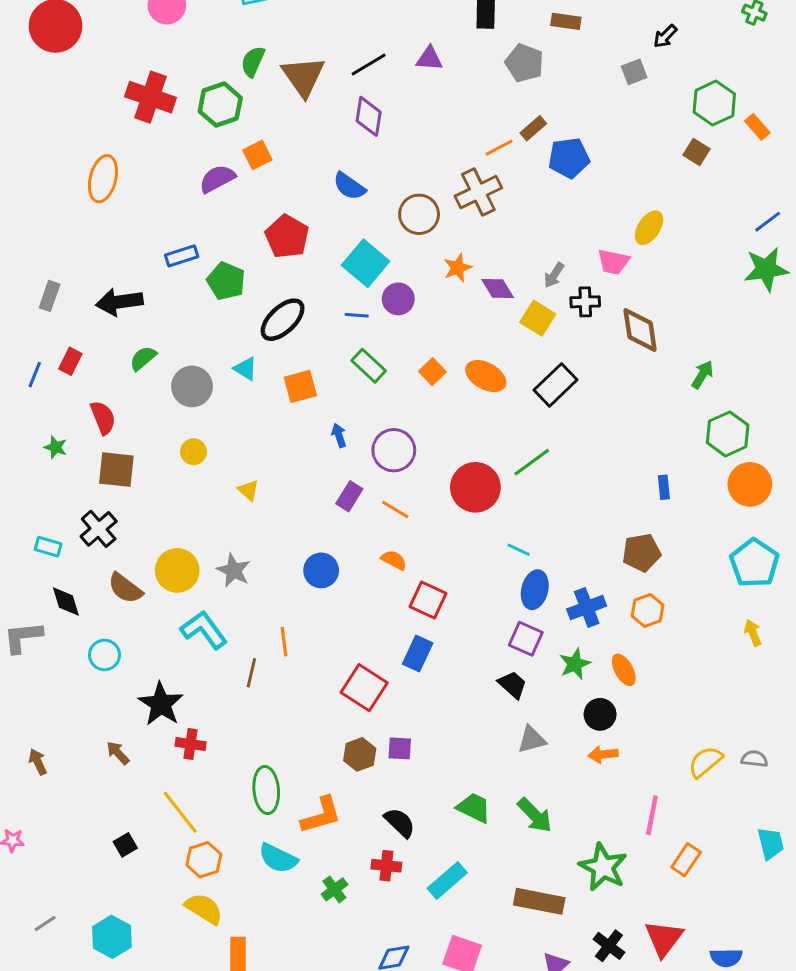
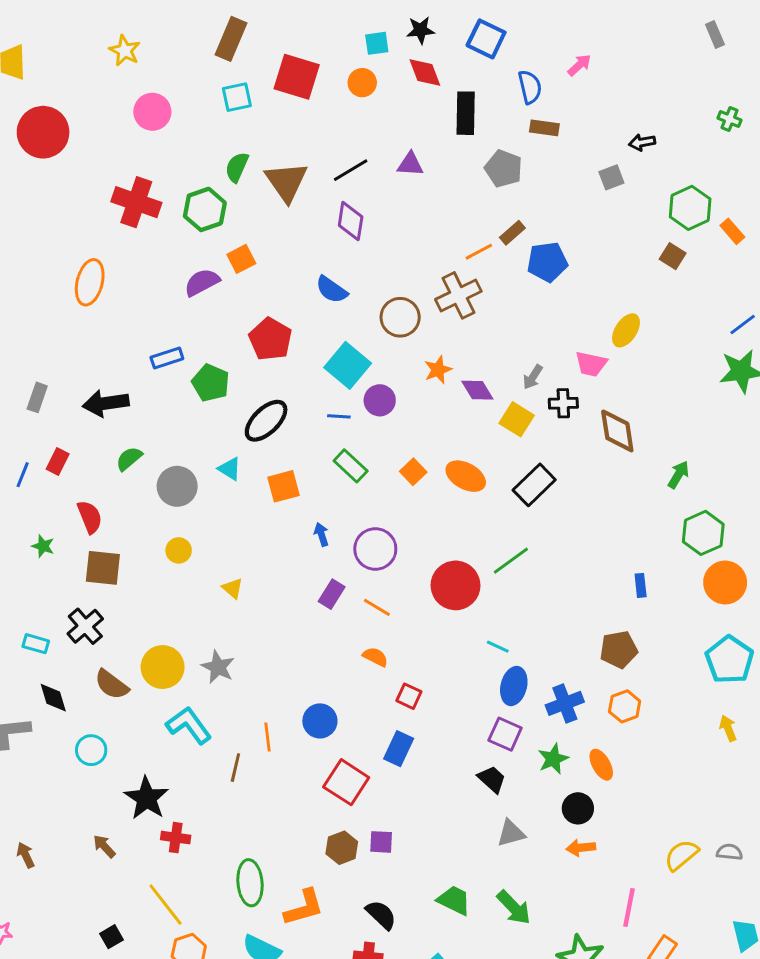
black arrow: (665, 36) -> (642, 142), turned 35
blue circle: (321, 570) -> (320, 721), moved
red square: (428, 600) -> (409, 696), size x0.7

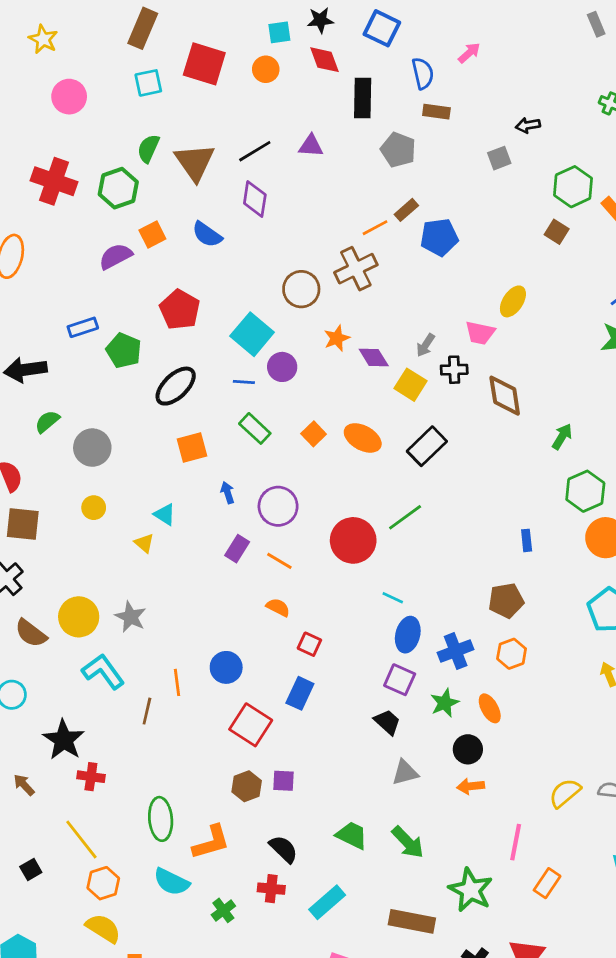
blue semicircle: (332, 290) -> (207, 235), moved
cyan triangle: (230, 469) -> (165, 514), moved

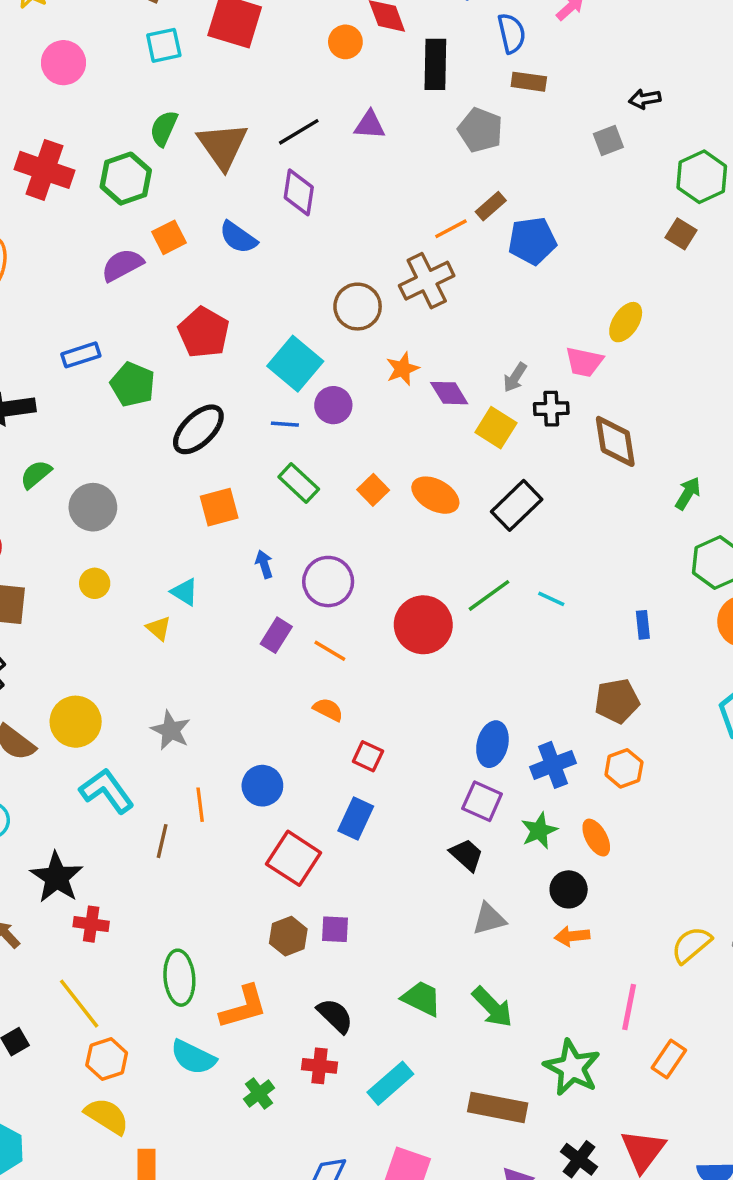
orange circle: (266, 69) -> (345, 42), moved
cyan line: (393, 598) -> (551, 599), moved
gray star: (131, 617) -> (171, 730), moved

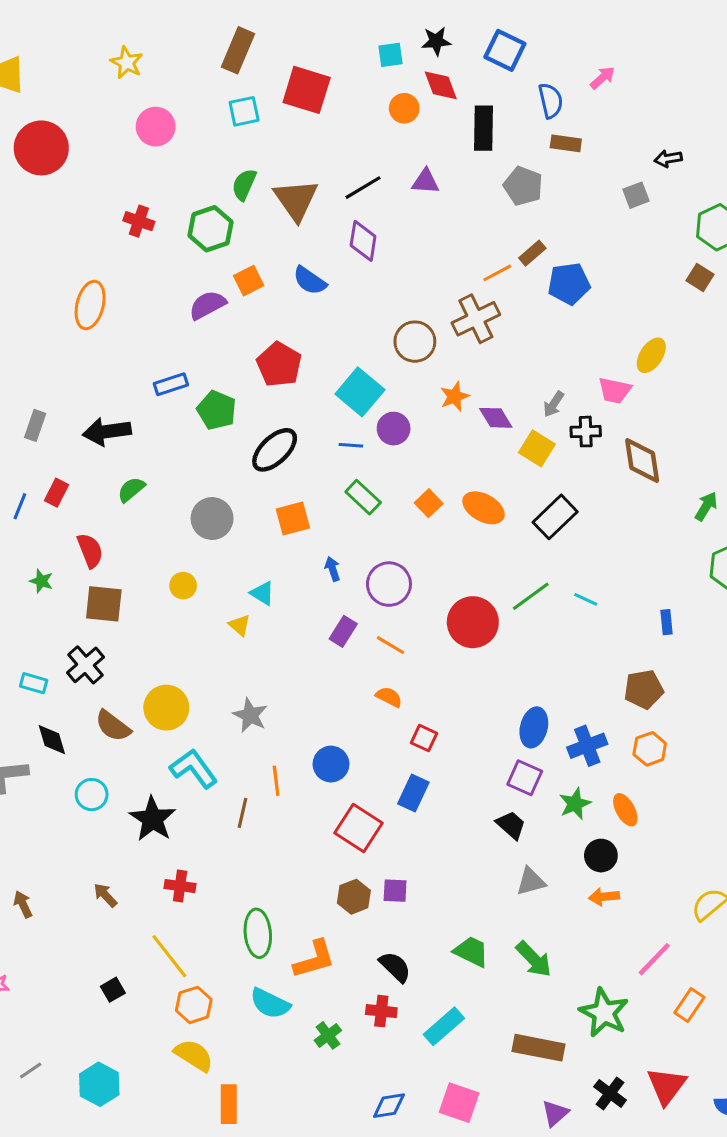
red cross: (44, 170) -> (139, 221), size x0.6
gray circle: (93, 507) -> (212, 518), moved
black star: (57, 877) -> (153, 819), moved
pink line: (629, 1007) -> (654, 959), turned 33

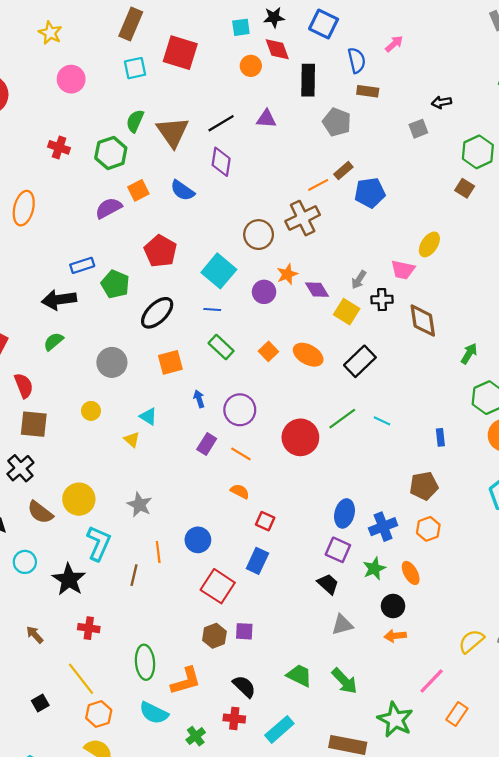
purple circle: (394, 429) -> (264, 292), moved
black arrow: (107, 432) -> (59, 300), moved
cyan L-shape: (194, 769) -> (99, 543), turned 60

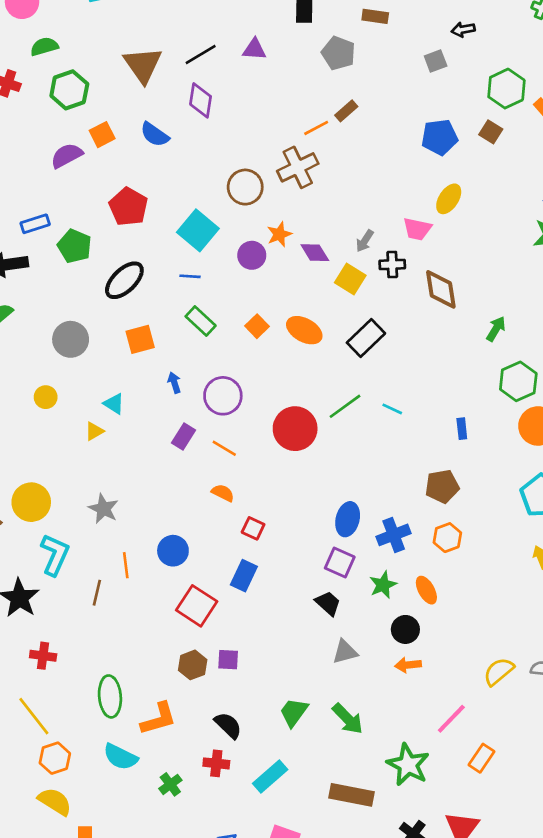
green semicircle: (135, 121) -> (44, 47), moved, turned 50
blue pentagon: (370, 193) -> (440, 137), moved
yellow triangle: (132, 440) -> (94, 431), turned 49
green trapezoid: (299, 675) -> (294, 712), turned -80

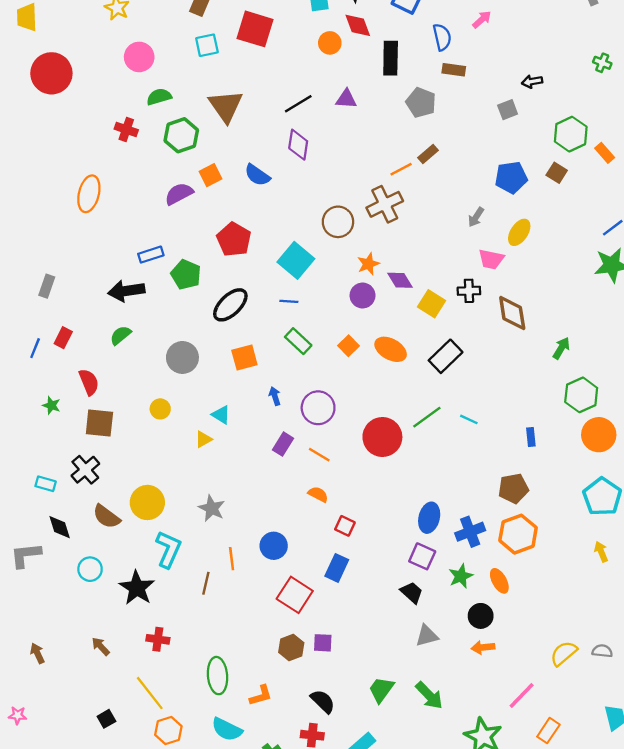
brown triangle: (143, 65) -> (226, 106), moved
gray arrow: (365, 241) -> (476, 217), moved
purple circle: (252, 255) -> (363, 296), moved
orange hexagon: (447, 538) -> (518, 534), size x1.5
orange L-shape: (159, 719) -> (261, 695), size x0.7

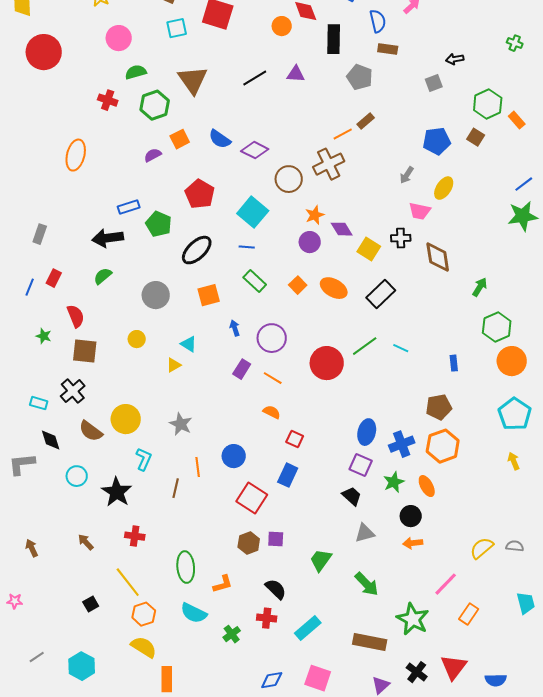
purple diamond: (298, 145) -> (255, 150), moved, turned -72
purple semicircle: (179, 194) -> (153, 155), size x0.7
cyan L-shape: (168, 549) -> (144, 459), size x0.7
green trapezoid: (381, 690) -> (321, 560), moved

